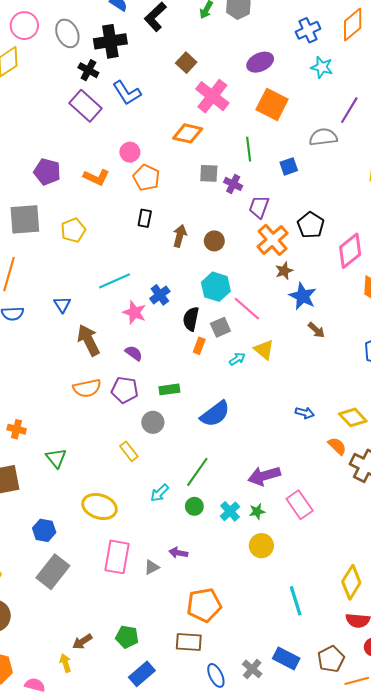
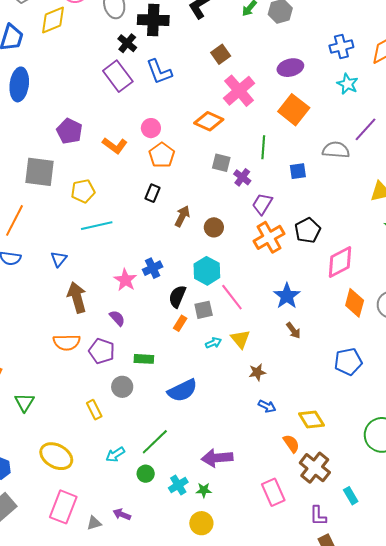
brown star: (284, 271) -> (257, 372), moved
cyan line: (115, 281) -> (97, 226), moved
pink rectangle: (300, 505) -> (273, 492), moved

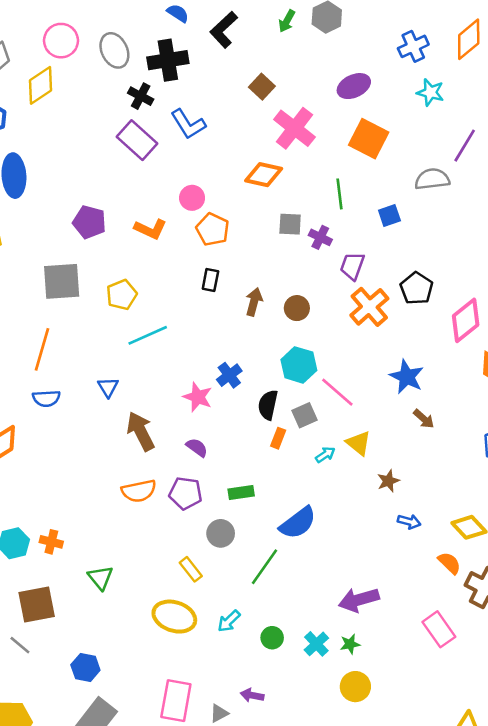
green line: (155, 442) -> (264, 567), moved
yellow ellipse: (56, 456) -> (174, 617), moved

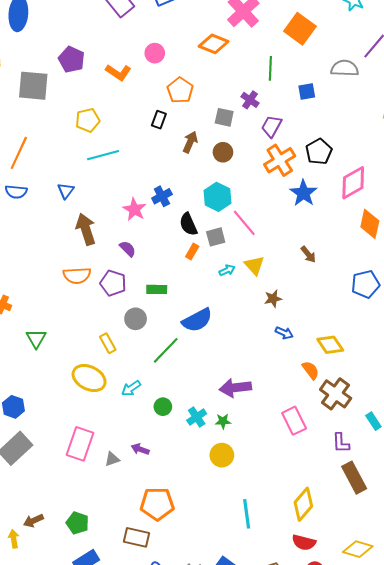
gray square: (290, 224) -> (224, 117), moved
orange pentagon: (213, 229) -> (180, 90), moved
gray square: (62, 281) -> (33, 86), moved
blue star: (407, 377) -> (303, 193), moved
black semicircle: (268, 405) -> (188, 224), turned -45

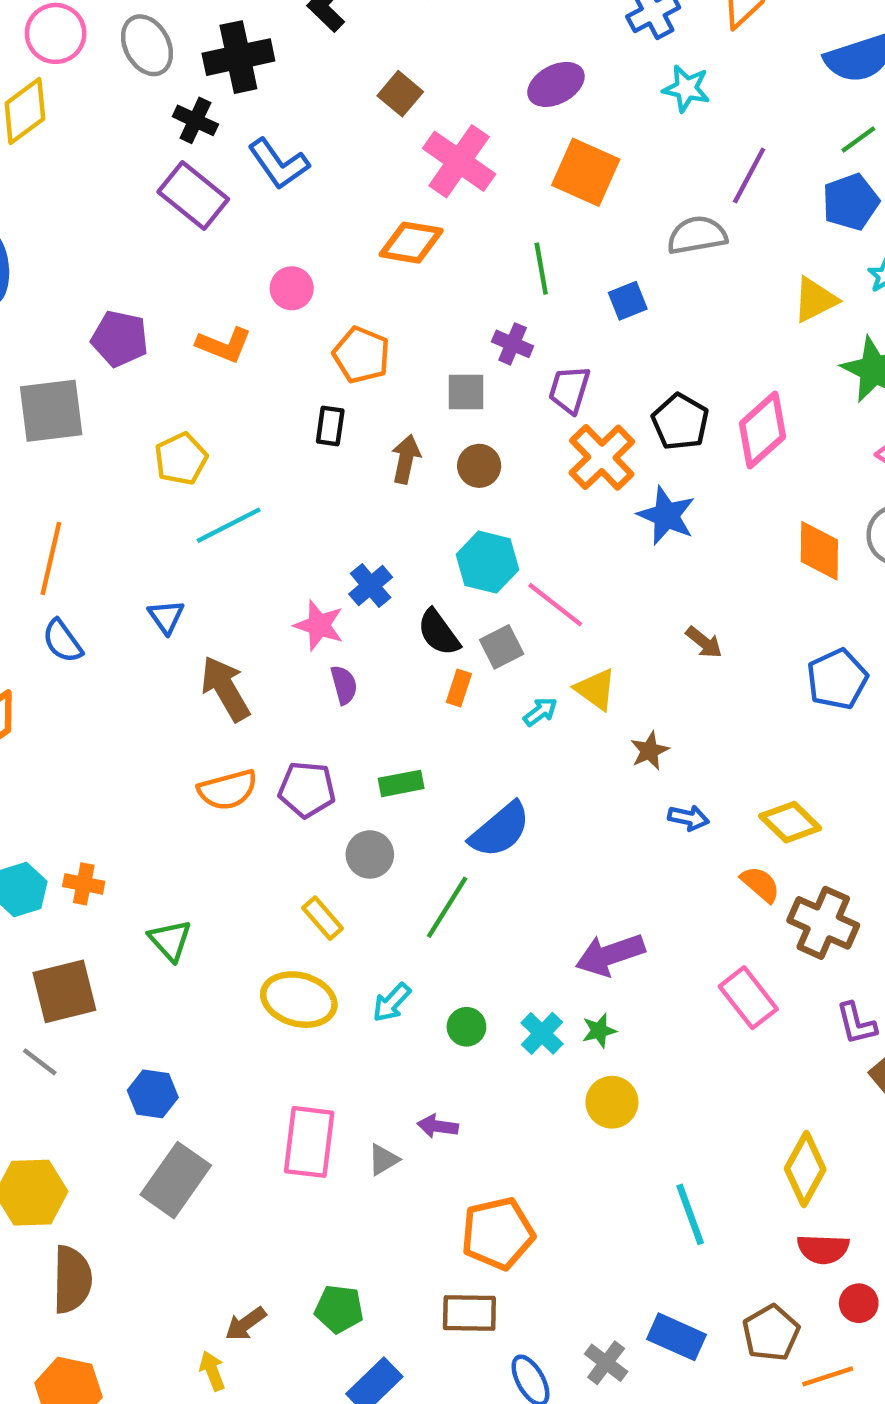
pink diamond: (353, 183) -> (763, 430), moved
blue semicircle: (16, 192) -> (62, 641), turned 60
purple semicircle: (128, 249) -> (344, 685), moved, turned 42

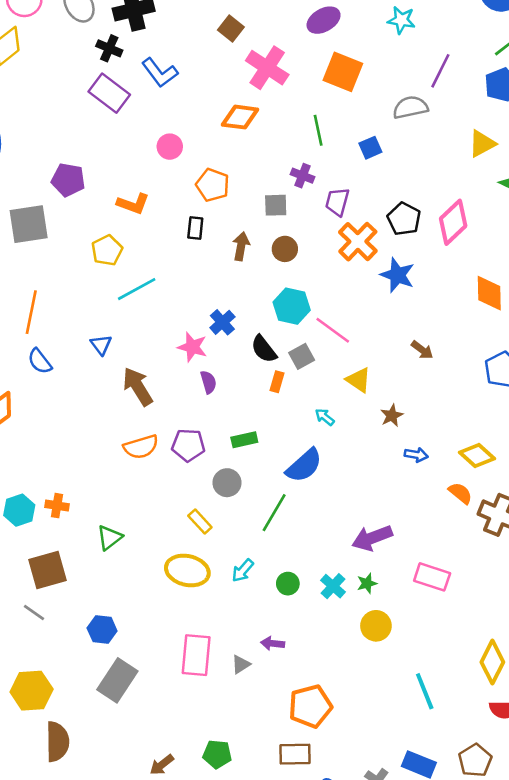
orange L-shape: (224, 345) -> (133, 204), moved
cyan arrow: (540, 712) -> (325, 417), moved, turned -102
green triangle: (170, 940) -> (110, 538), turned 36
pink rectangle: (748, 998) -> (432, 577), moved, turned -32

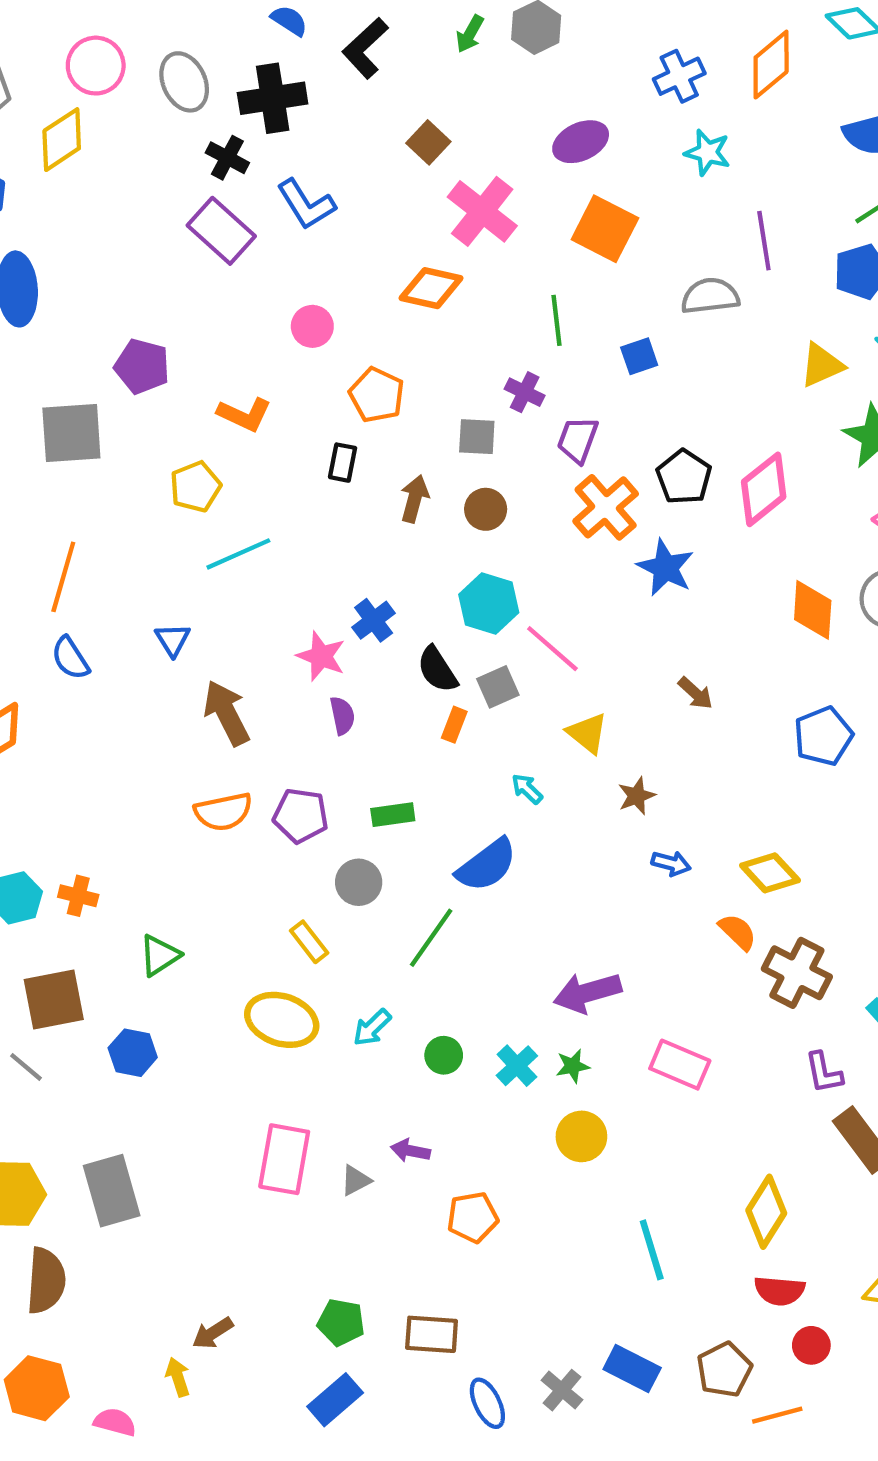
purple line: (440, 71) -> (764, 241), turned -40
blue hexagon: (102, 629) -> (133, 1053), moved
gray rectangle: (117, 680) -> (112, 1191), moved, turned -54
orange pentagon: (310, 706) -> (473, 1217), moved, size x0.7
green pentagon: (217, 754) -> (341, 1322), moved

